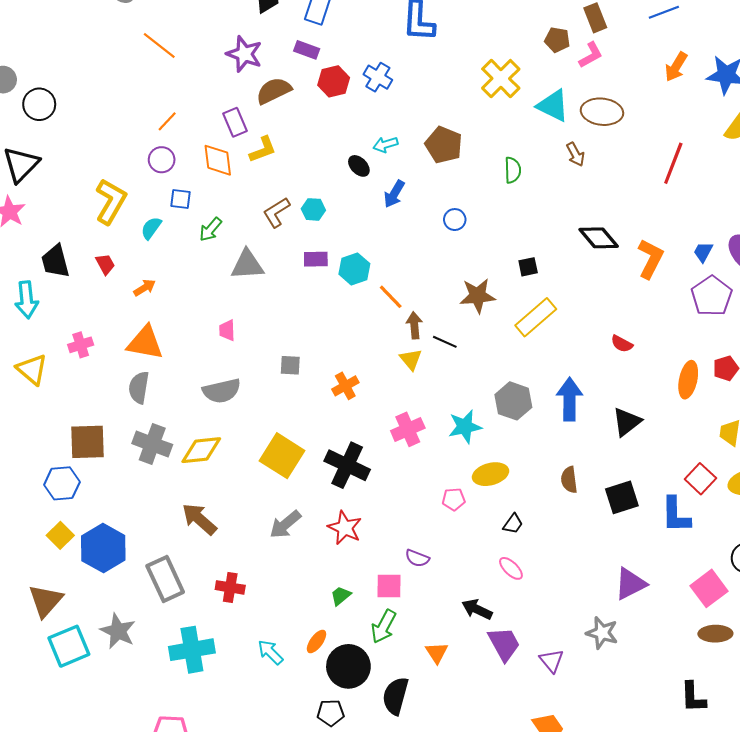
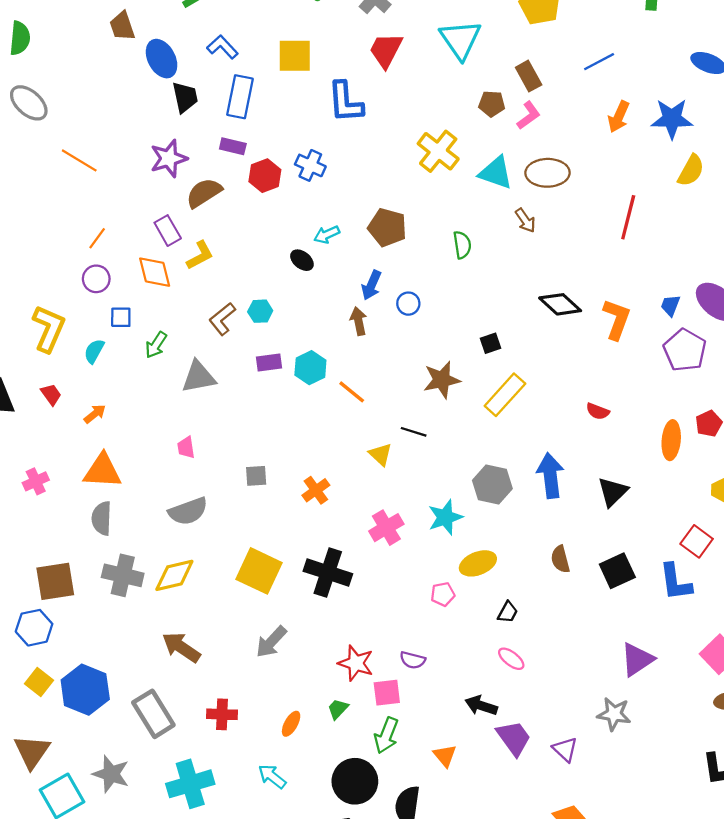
purple star: (244, 54) -> (169, 158), turned -30
blue arrow: (394, 194) -> (371, 285), moved
brown arrow: (414, 325) -> (359, 321), moved
red star: (345, 528) -> (356, 663), moved
orange ellipse: (317, 641) -> (291, 724), moved

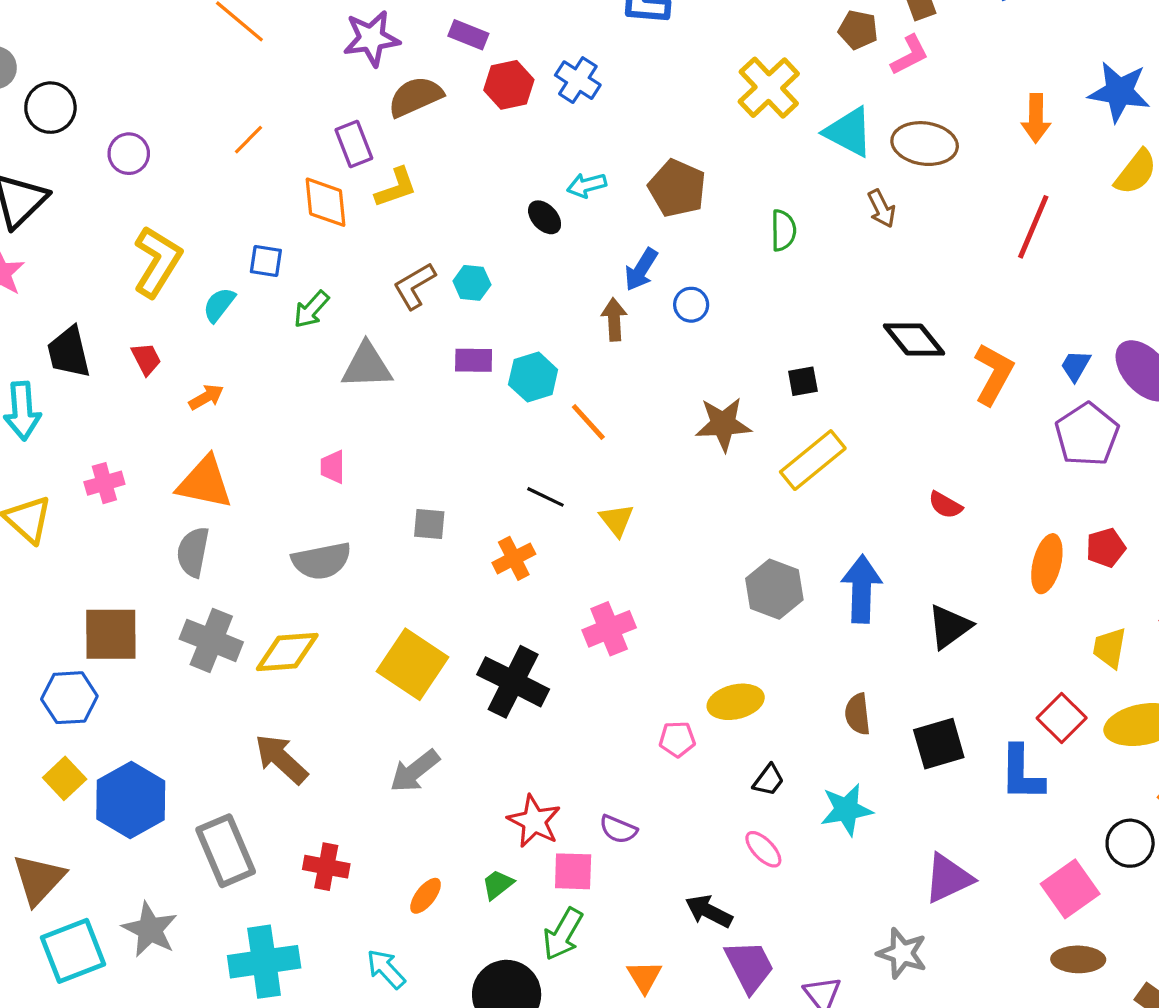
orange arrow: (619, 117) -> (1036, 118), moved, turned -32
purple circle: (96, 279) -> (129, 154), moved
black line: (414, 432) -> (545, 497), moved
cyan star: (445, 517) -> (846, 810), moved

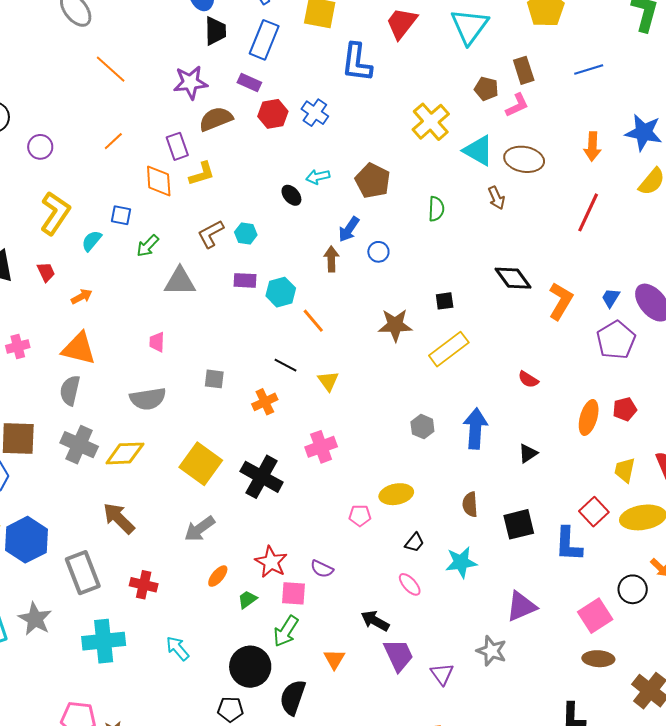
gray hexagon: (774, 589) -> (422, 427), size x0.7
black triangle: (950, 627) -> (528, 453), size x0.7
orange ellipse: (426, 896) -> (218, 576), moved

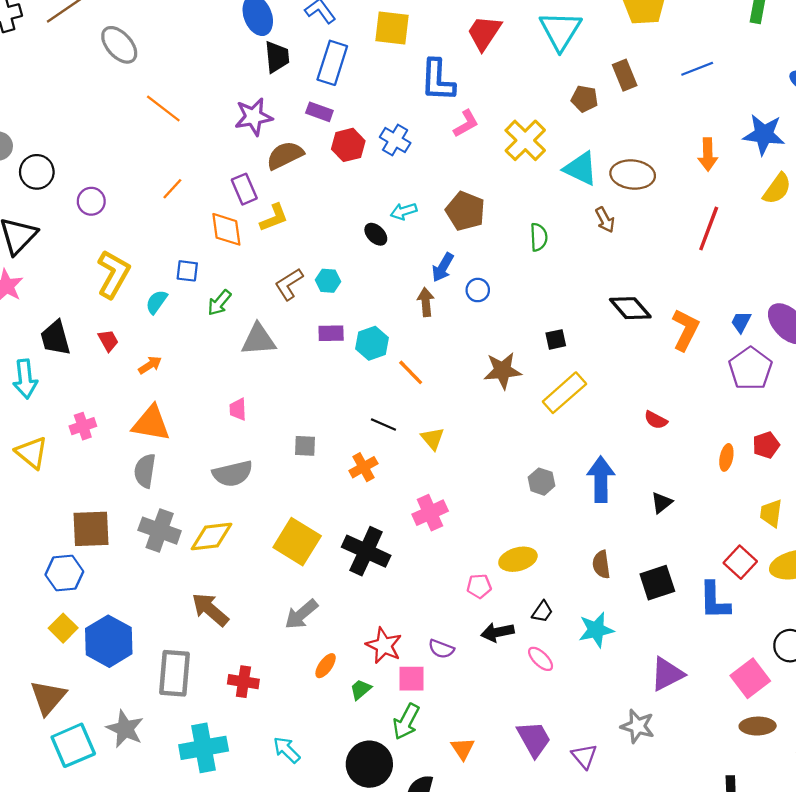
pink L-shape: (517, 105) -> (466, 124), moved
orange ellipse: (589, 417) -> (726, 457), size x0.7
gray rectangle: (83, 573) -> (175, 673), turned 30
black arrow: (375, 621) -> (497, 632), moved, turned -36

